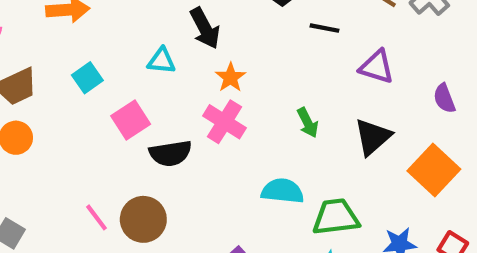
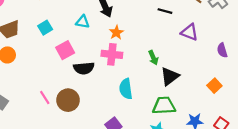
pink cross: (224, 122) -> (112, 54), turned -30
black triangle: (373, 137) -> (170, 76), moved
orange square: (434, 170) -> (214, 86), size x0.6
cyan semicircle: (283, 191) -> (126, 89), moved, turned -108

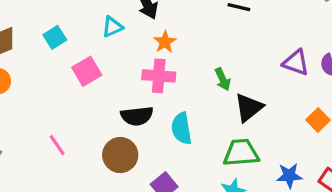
cyan triangle: (83, 22) -> (112, 27), turned -32
purple triangle: (190, 32) -> (296, 63), moved
black semicircle: (84, 68) -> (137, 116), moved
brown circle: (68, 100) -> (120, 155), moved

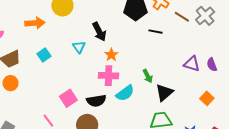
cyan triangle: (112, 27) -> (79, 47), turned -40
pink square: (87, 71) -> (68, 98), moved
cyan semicircle: (182, 128) -> (125, 93), moved, turned -114

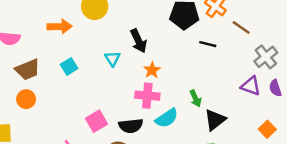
gray cross: (205, 16) -> (266, 57), moved

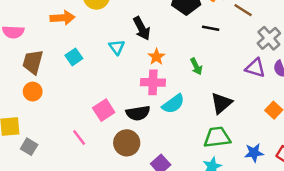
brown trapezoid: (28, 69) -> (33, 62), turned 130
green arrow: (195, 98) -> (196, 66), moved

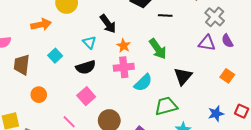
green arrow: (196, 66) -> (158, 49), size x1.5
orange circle: (33, 92) -> (39, 95), moved
black semicircle: (138, 113) -> (86, 67), moved
green trapezoid: (217, 137) -> (166, 106), moved

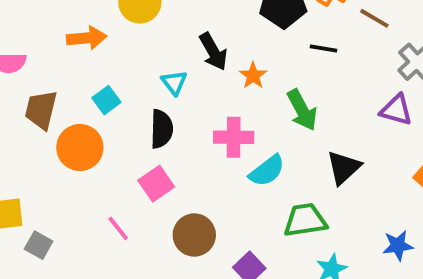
orange star: (124, 46) -> (253, 76), moved
black semicircle: (86, 67) -> (162, 129), turned -78
orange circle: (39, 95) -> (80, 148), moved, size x1.5

